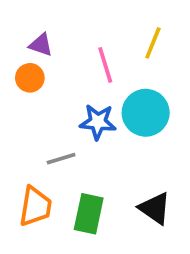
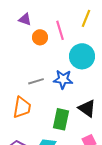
orange circle: (30, 78) -> (40, 37), moved
blue star: (98, 122) -> (63, 79), moved
green rectangle: (89, 214) -> (61, 119), moved

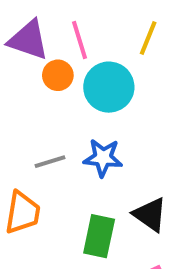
purple triangle: (25, 19) -> (28, 40), size x1.6
pink line: (60, 30) -> (79, 40), moved
cyan circle: (82, 56) -> (109, 87), moved

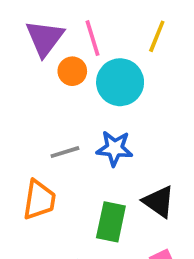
purple triangle: (28, 40) -> (45, 38), turned 48

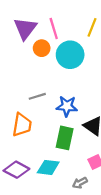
blue star: (115, 148) -> (67, 106), moved

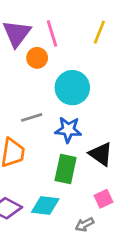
cyan circle: (70, 55) -> (72, 88), moved

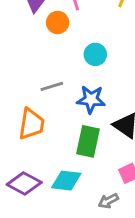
cyan circle: (72, 88) -> (95, 54), size x0.6

